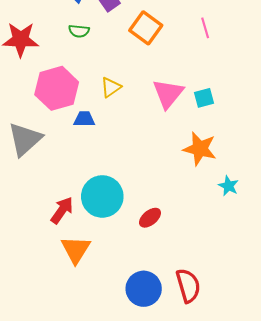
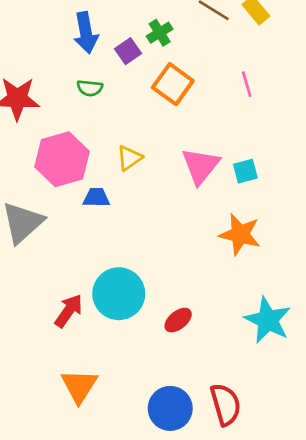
cyan star: (228, 186) -> (268, 320), moved, size x1.8
orange triangle: (76, 250) -> (79, 386), moved

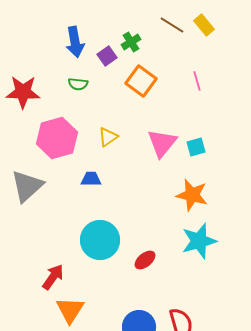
blue trapezoid: (96, 197) -> (91, 179), moved
red arrow: (69, 311) -> (53, 277), moved
cyan star: (268, 320) -> (199, 241), moved, turned 30

